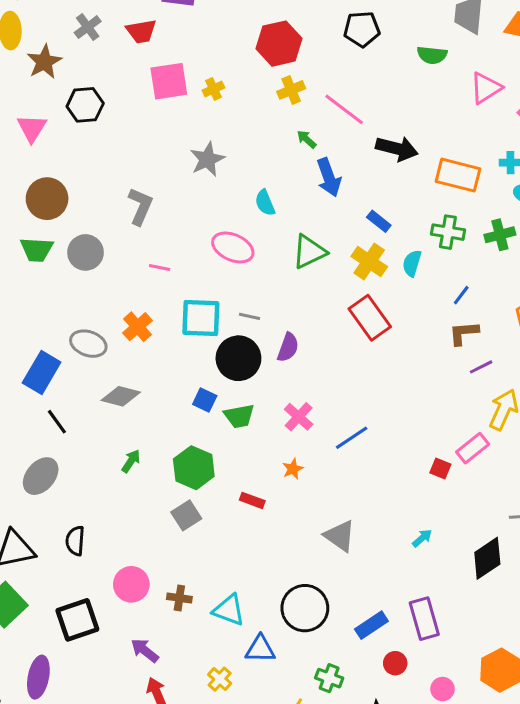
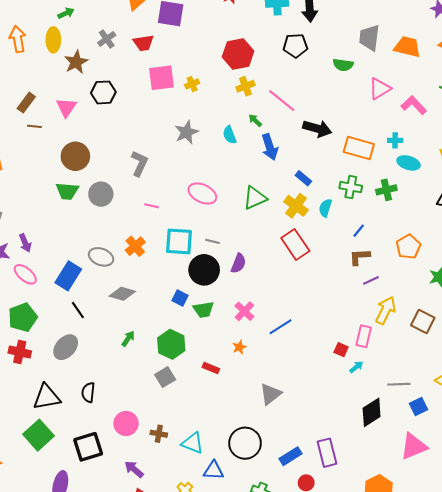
cyan semicircle: (265, 203) -> (230, 135), moved
pink rectangle: (473, 448) -> (364, 336), turned -40
gray triangle: (340, 536) -> (270, 394), turned 45
cyan arrow: (422, 538) -> (356, 367), moved

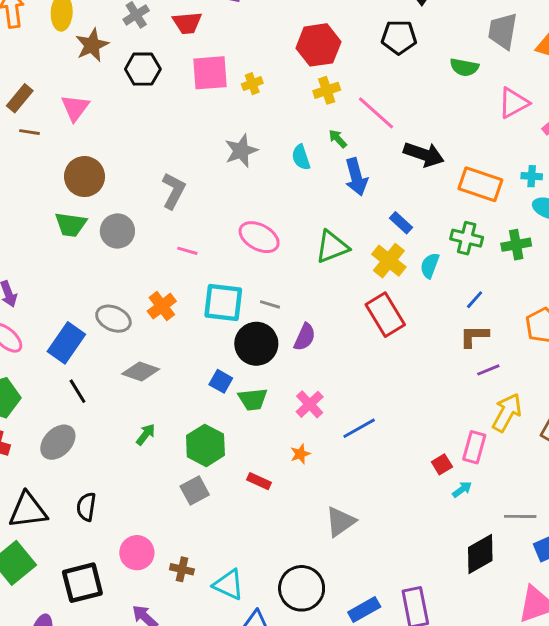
black hexagon: (103, 92) -> (143, 69), moved
red square: (341, 350) -> (442, 464), turned 32

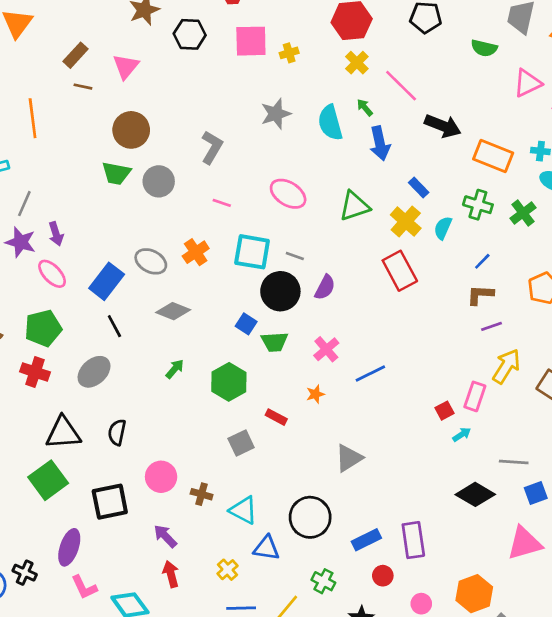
yellow cross: (327, 90) -> (357, 63), turned -30
cyan semicircle: (301, 157) -> (330, 123), size x1.5
green cross: (516, 245) -> (523, 213), turned -30
gray square: (195, 491) -> (241, 443), moved
black diamond: (480, 554) -> (475, 494), turned 57

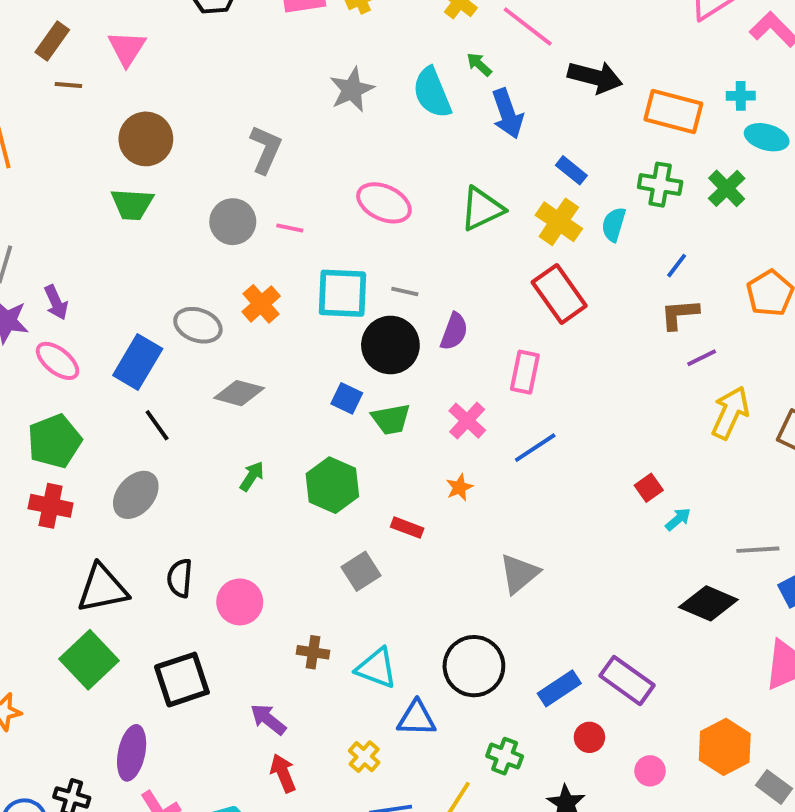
gray circle: (159, 181) -> (233, 222), moved
pink rectangle: (475, 396) -> (525, 372), moved
pink circle: (161, 477) -> (240, 602), moved
purple rectangle: (413, 540) -> (627, 680), turned -39

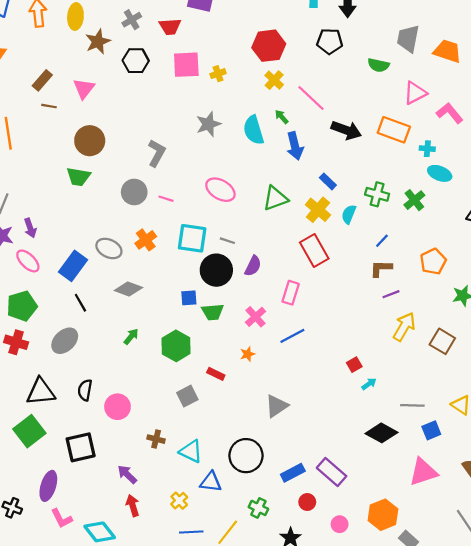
orange rectangle: (673, 112) -> (394, 130), moved
blue square: (347, 398) -> (189, 298), turned -35

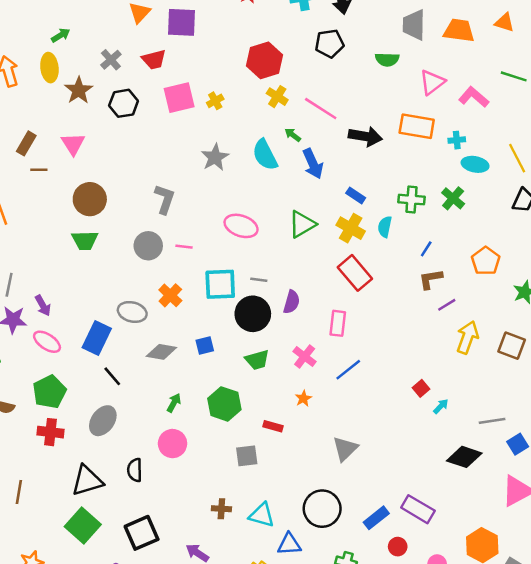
blue square: (189, 298) -> (205, 345), moved
gray square: (187, 396) -> (247, 456), turned 30
pink circle: (117, 407) -> (173, 444), moved

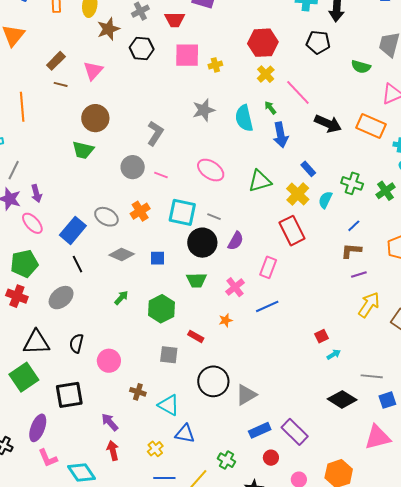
pink circle: (173, 444) -> (109, 361), moved
gray triangle: (345, 449) -> (246, 395), moved
black circle: (322, 509) -> (213, 381), moved

